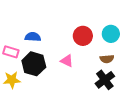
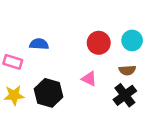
pink triangle: (67, 61) -> (89, 79), moved
black hexagon: (34, 64) -> (49, 93), moved

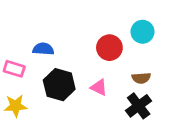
cyan circle: (132, 40) -> (143, 32), moved
black hexagon: (49, 93) -> (59, 85), moved

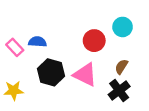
pink rectangle: (14, 69) -> (15, 47), moved, turned 30
brown semicircle: (141, 78) -> (121, 67), turned 126
pink triangle: (99, 87) -> (85, 75), size x1.6

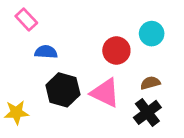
pink rectangle: (15, 47) -> (26, 20), moved
brown semicircle: (121, 67) -> (150, 83), turned 42

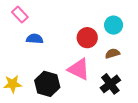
brown semicircle: (150, 83) -> (112, 53), moved
black hexagon: (63, 90) -> (47, 84), moved

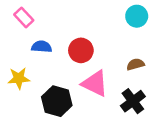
cyan circle: (114, 25) -> (137, 16), moved
red circle: (87, 38) -> (81, 50), moved
yellow star: (13, 84) -> (19, 78), moved

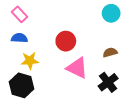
blue semicircle: (42, 47) -> (19, 38), moved
yellow star: (19, 78) -> (30, 61), moved
black hexagon: (57, 101) -> (22, 85), moved

